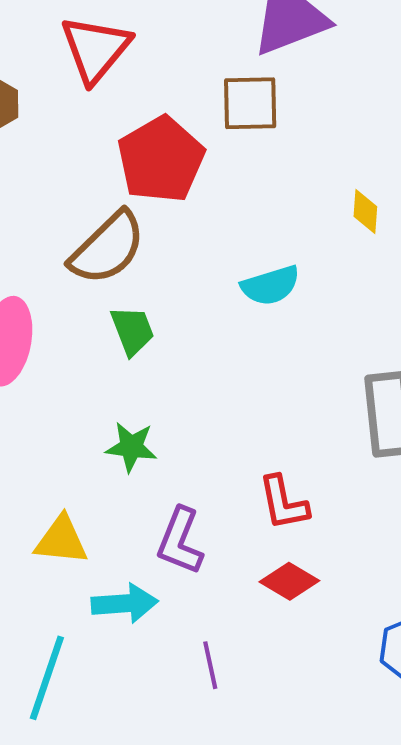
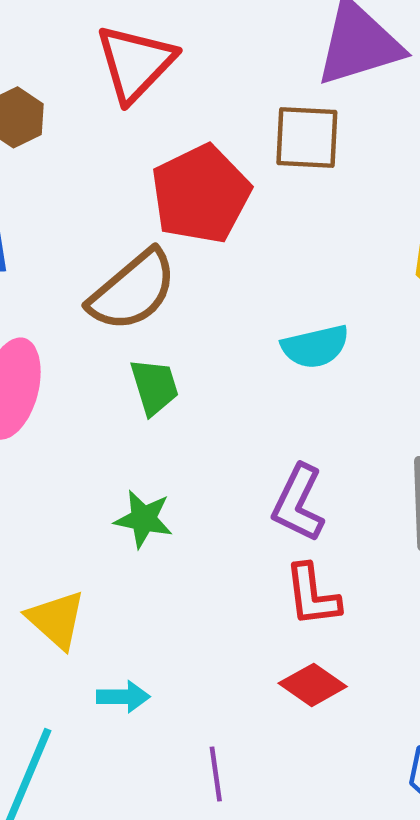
yellow triangle: (61, 540) -> (56, 620), turned 32
purple L-shape: (180, 541) -> (298, 503), moved
cyan arrow: (125, 603) -> (123, 697), size x0.7

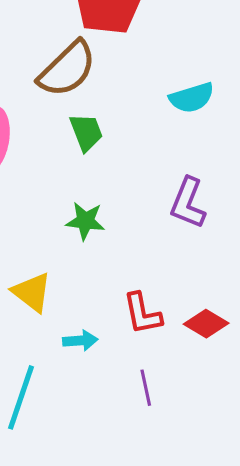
red L-shape: (312, 595) -> (142, 314), moved

